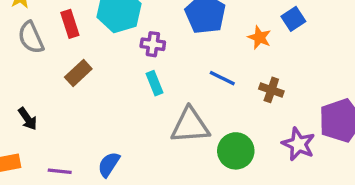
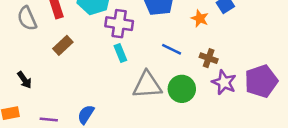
purple cross: (153, 44) -> (119, 24), size x1.5
purple star: (298, 144) -> (224, 82), moved
green circle: (236, 151) -> (182, 89), moved

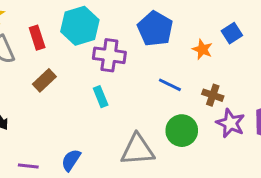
cyan rectangle: (120, 53) -> (101, 97), moved
gray triangle: (147, 85) -> (137, 150), moved

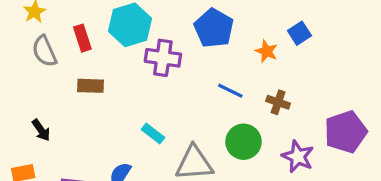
brown rectangle: (44, 80) -> (90, 86), turned 45
cyan rectangle: (101, 97) -> (153, 133), moved, turned -30
purple star: (230, 123) -> (298, 157), moved

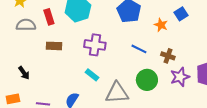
gray semicircle: (44, 51) -> (26, 25), turned 114
purple cross: (163, 58) -> (95, 45), moved
purple star: (298, 157) -> (180, 77), moved, turned 30

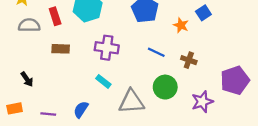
purple star: (180, 77) -> (202, 102), moved

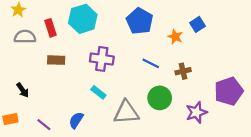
brown cross: (189, 60) -> (183, 71), turned -32
purple line: (48, 114) -> (44, 125), turned 32

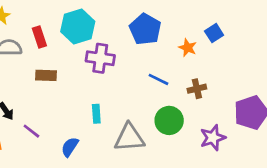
purple cross: (102, 59) -> (100, 58), moved
cyan rectangle: (98, 92) -> (96, 114), turned 48
purple line: (44, 125) -> (31, 131), moved

